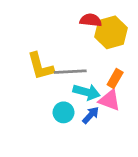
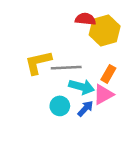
yellow L-shape: (40, 66) -> (38, 62), turned 92
pink triangle: (110, 100) -> (103, 94), turned -50

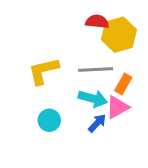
gray line: (66, 68) -> (96, 69), moved
cyan circle: (60, 106) -> (49, 120), moved

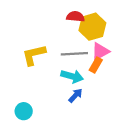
pink triangle: (117, 107) -> (100, 51), moved
cyan circle: (49, 120) -> (24, 111), moved

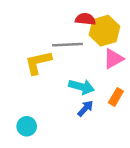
gray line: (74, 54) -> (67, 45), moved
orange rectangle: (96, 65) -> (116, 97), moved

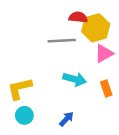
yellow L-shape: (38, 63) -> (20, 89), moved
orange rectangle: (116, 97) -> (106, 89), turned -49
blue arrow: (85, 108) -> (66, 119), moved

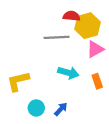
cyan circle: (24, 115) -> (36, 108), moved

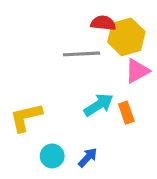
cyan arrow: (68, 73) -> (99, 105), turned -48
orange rectangle: (97, 81) -> (126, 113), moved

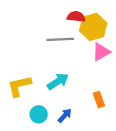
cyan arrow: (99, 105) -> (58, 81), moved
orange rectangle: (126, 113) -> (99, 100), moved

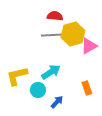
red semicircle: (76, 17) -> (55, 16), moved
yellow hexagon: (93, 27) -> (73, 34), moved
cyan circle: (39, 114) -> (38, 90), moved

